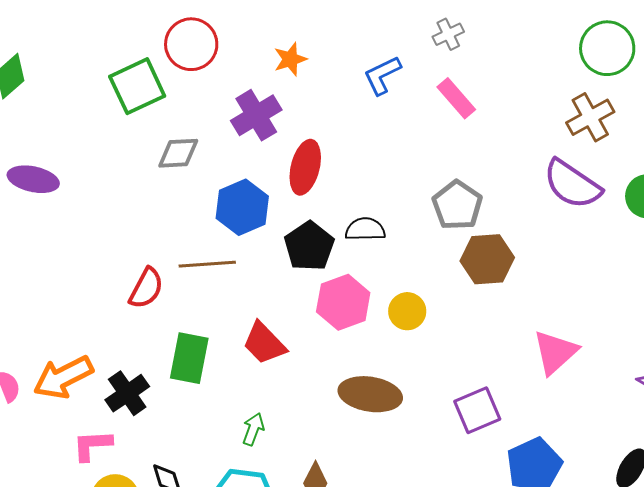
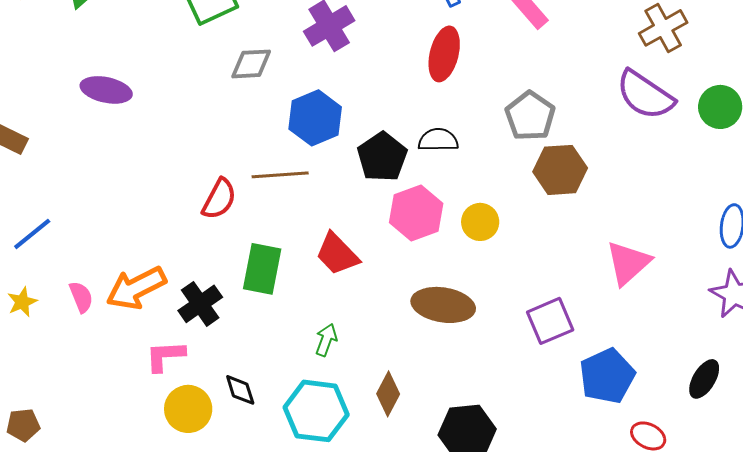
red ellipse: (305, 167) -> (444, 54), moved

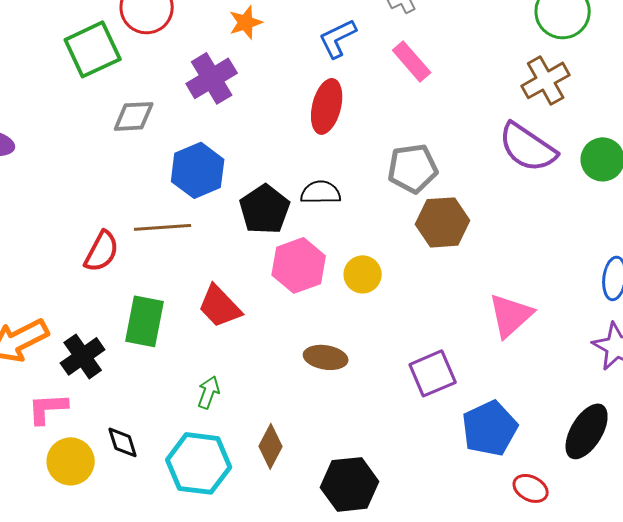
gray pentagon: (530, 116) -> (413, 168), turned 30
brown ellipse: (443, 305) -> (326, 357), size x0.7
black ellipse: (704, 379) -> (587, 431), size x1.4

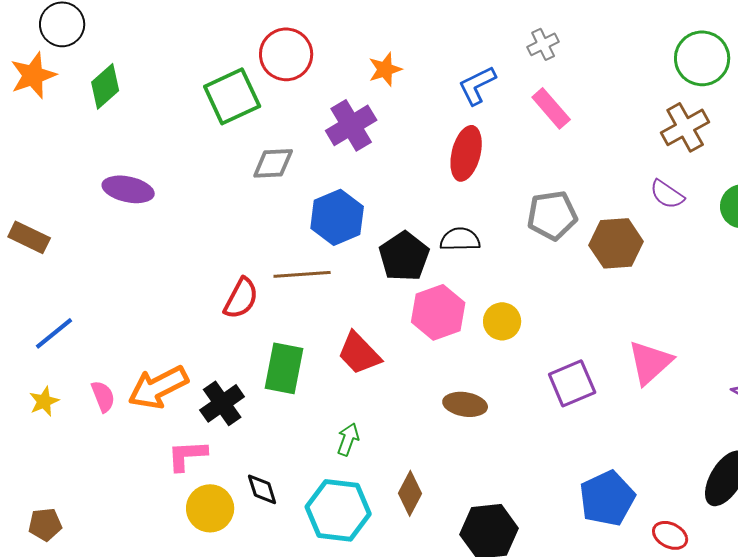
purple semicircle: (528, 147) -> (667, 194), size x0.6
brown hexagon: (443, 222) -> (616, 243), moved
purple square: (433, 373) -> (572, 383), moved
blue pentagon: (490, 428) -> (607, 498), moved

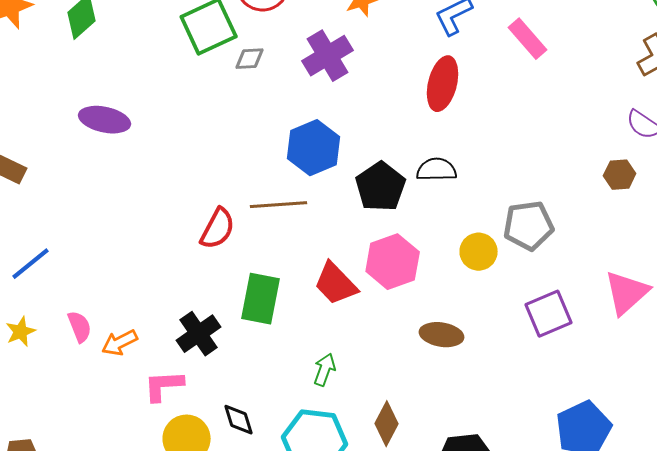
gray diamond: (273, 163) -> (250, 59), moved, size x0.7
gray pentagon: (552, 215) -> (529, 226), moved
brown hexagon: (616, 243) -> (620, 175), moved, size x0.6
pink hexagon: (438, 312) -> (393, 262), moved
orange arrow: (158, 387) -> (120, 343), moved, size x0.6

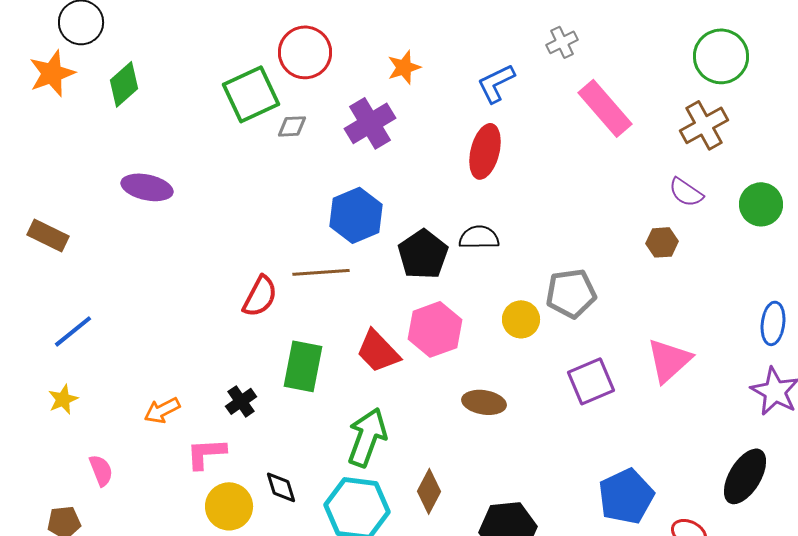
pink rectangle: (528, 39) -> (605, 108), moved, size x1.4
pink semicircle: (80, 327) -> (101, 470), moved
black cross: (199, 334) -> (241, 401), size x0.7
green arrow: (325, 370) -> (367, 437), size x1.8

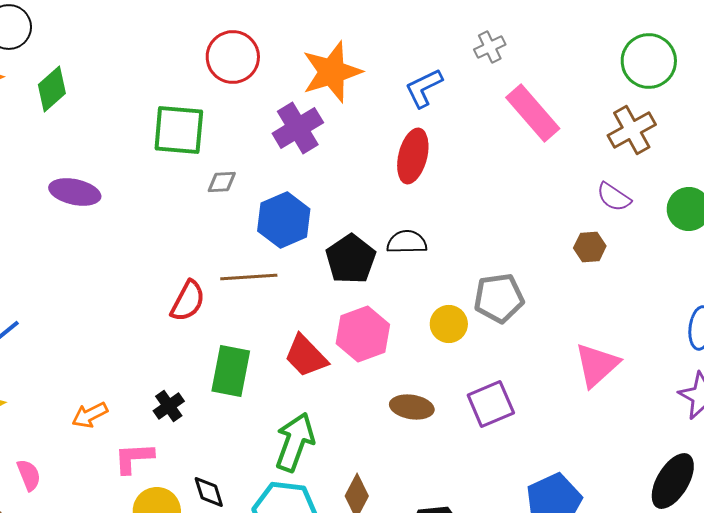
orange star: (404, 67) -> (332, 72), size x1.8
green square: (251, 94) -> (179, 130), moved, turned 30
gray diamond: (292, 126) -> (222, 182), moved
purple square: (591, 381) -> (491, 404), moved

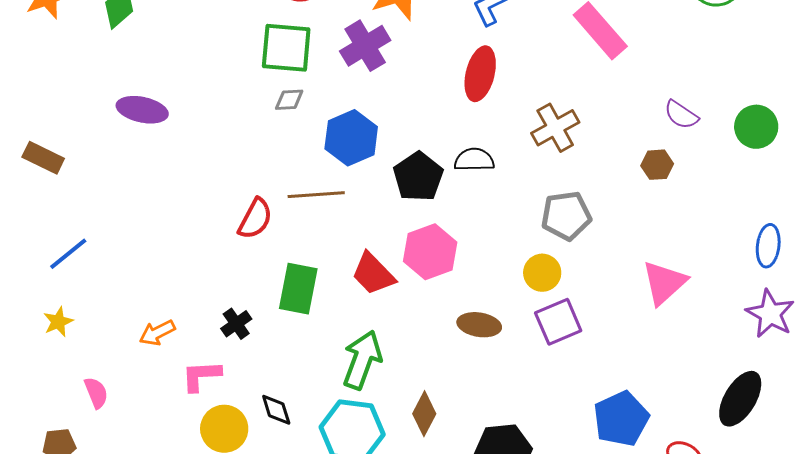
green square: (179, 130) -> (286, 48), moved
brown cross: (632, 130) -> (555, 128), moved
yellow circle: (449, 324) -> (542, 273), moved

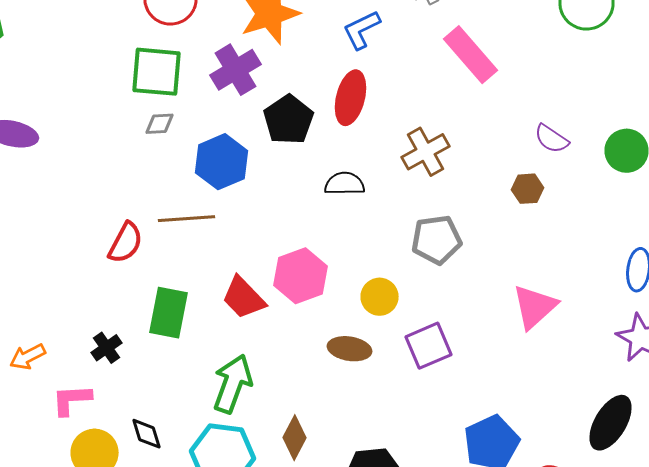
black pentagon: (418, 177) -> (288, 120), moved
yellow circle: (542, 273) -> (380, 297), moved

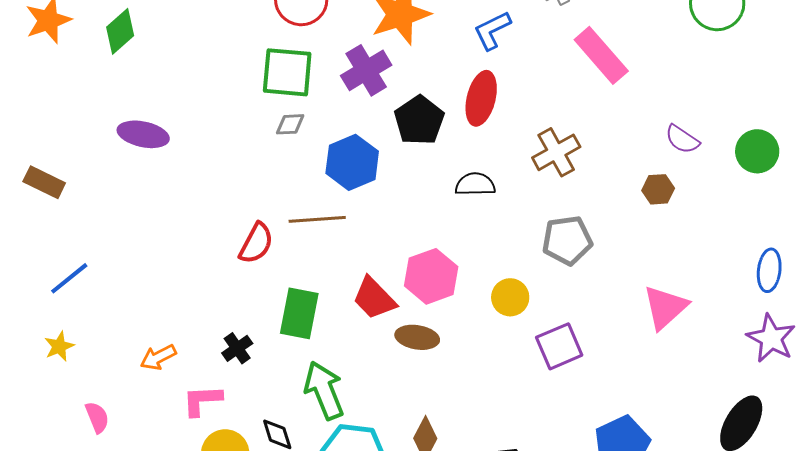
brown ellipse: (350, 349) -> (417, 337), moved
green arrow: (232, 384) -> (324, 390), moved, turned -42

